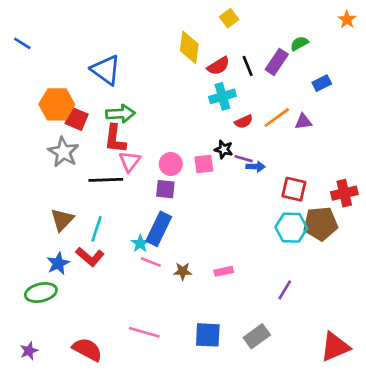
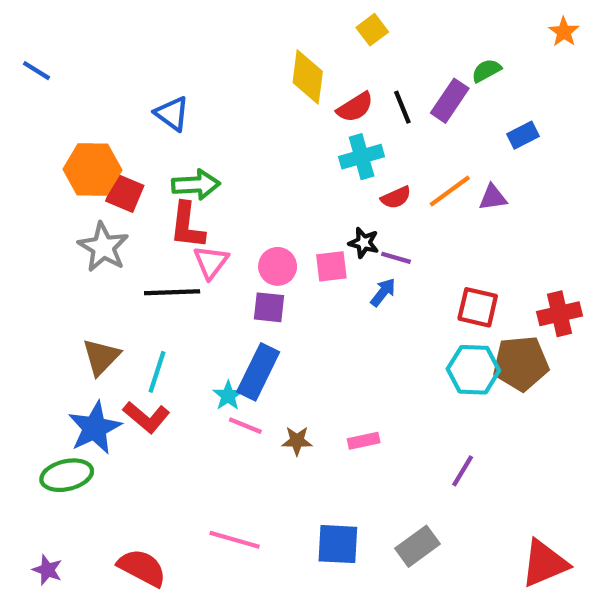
blue triangle: (106, 70) -> (172, 114), size x0.7
blue arrow: (256, 167) -> (383, 292), moved, turned -54
blue star: (58, 263) -> (95, 428), size x1.4
purple star: (29, 351) -> (47, 570), turned -30

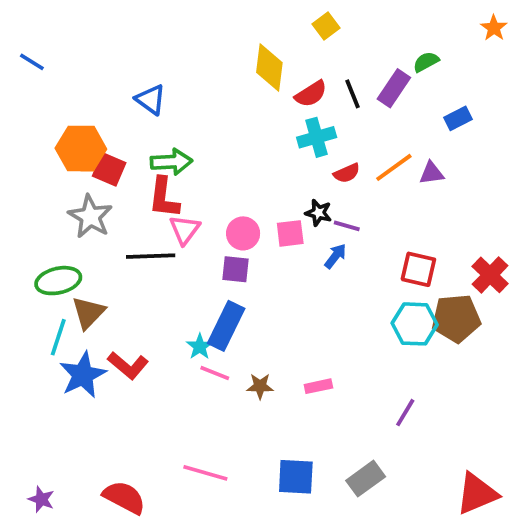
red cross: (560, 314) -> (490, 275), turned -33
cyan line: (157, 372) -> (58, 337), moved
green ellipse: (67, 475) -> (58, 281), moved

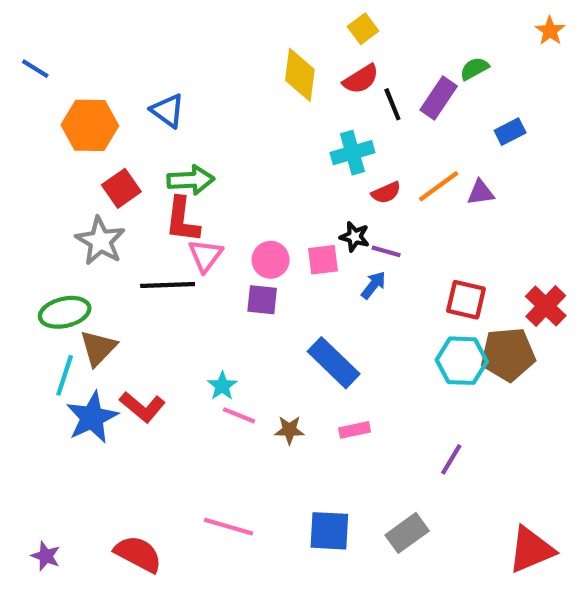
red semicircle: (311, 94) -> (361, 79), moved
orange hexagon: (81, 149) -> (90, 125), moved
red square: (109, 169) -> (121, 188), turned 32
blue rectangle: (226, 326) -> (334, 363), moved, turned -72

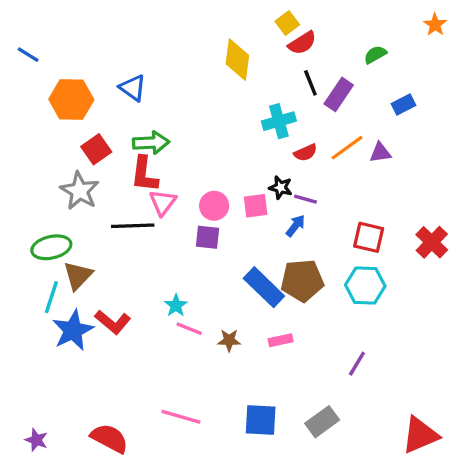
red semicircle: (361, 79) -> (302, 43), moved
purple rectangle: (439, 98) -> (339, 94), moved
brown pentagon: (508, 354) -> (302, 281), moved

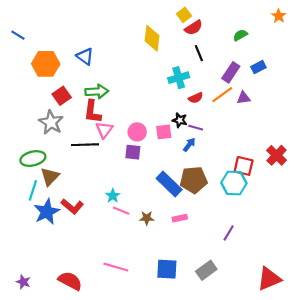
purple rectangle: (339, 94) -> (231, 72), moved
red square: (369, 237) -> (244, 166), moved

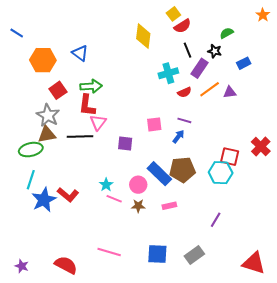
purple rectangle: (231, 72) -> (200, 68), moved
black star: (180, 120) -> (215, 51), moved
pink circle: (137, 132) -> (138, 185), moved
brown triangle: (50, 177) -> (47, 134), moved, turned 36
red triangle: (269, 279) -> (254, 263), turned 40

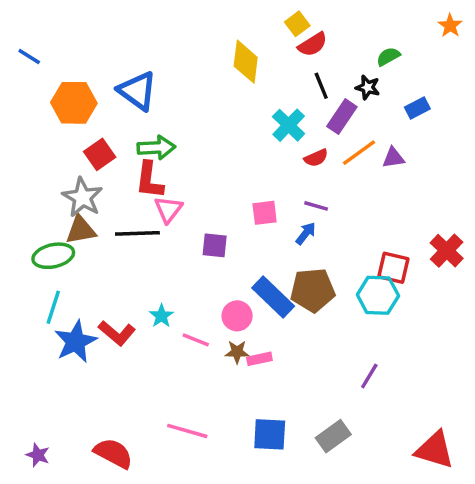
blue triangle: (80, 53) -> (137, 91), size x1.4
cyan cross: (168, 73) -> (289, 125), turned -30
cyan star: (106, 185) -> (161, 316), moved
pink rectangle: (169, 206) -> (259, 359), moved

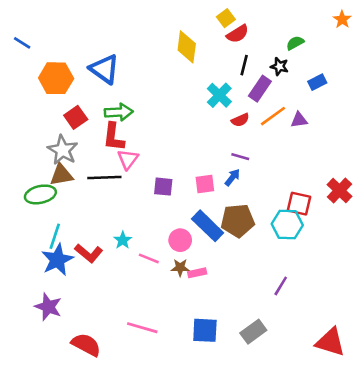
black line: (321, 86) -> (244, 65), turned 36
pink square: (265, 213) -> (205, 184), moved
cyan line: (53, 307) -> (55, 236), moved
purple star: (38, 455) -> (48, 307), moved, size x1.5

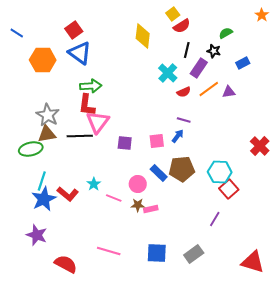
red square: (76, 117) -> (74, 30), moved
pink triangle: (128, 159) -> (98, 122), size x1.4
red square: (299, 204) -> (229, 189), moved, turned 36
blue rectangle: (208, 226) -> (159, 173), size x0.7

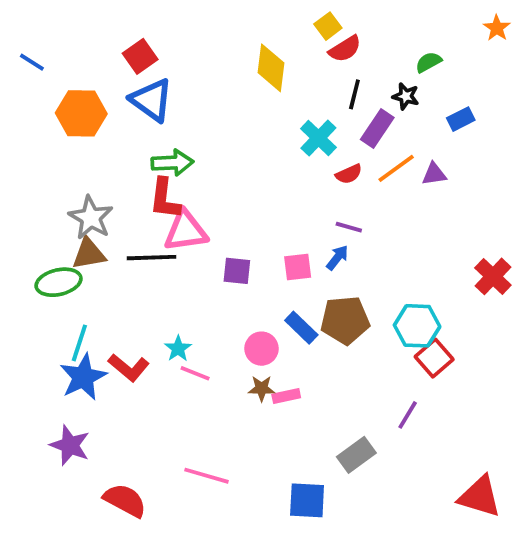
pink triangle: (98, 122) -> (186, 231), turned 45
pink line: (114, 198) -> (195, 373), moved
blue square: (157, 253) -> (307, 500), moved
gray rectangle: (194, 254) -> (356, 455), moved

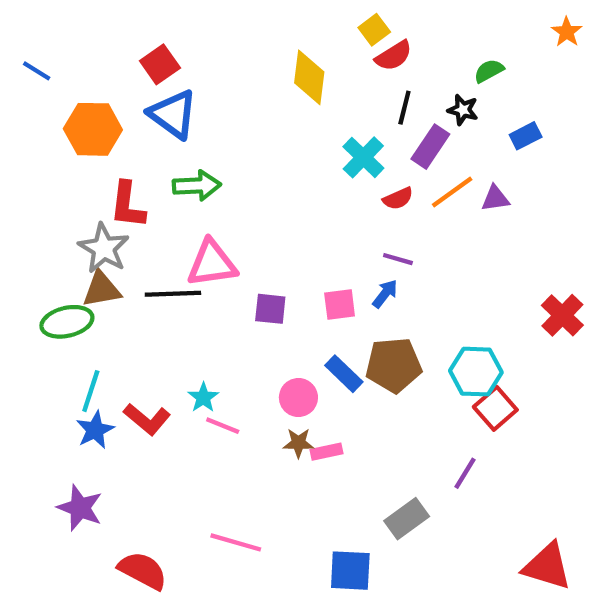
red L-shape: (165, 199) -> (128, 205), moved
blue star: (83, 377) -> (95, 430), size x0.7

